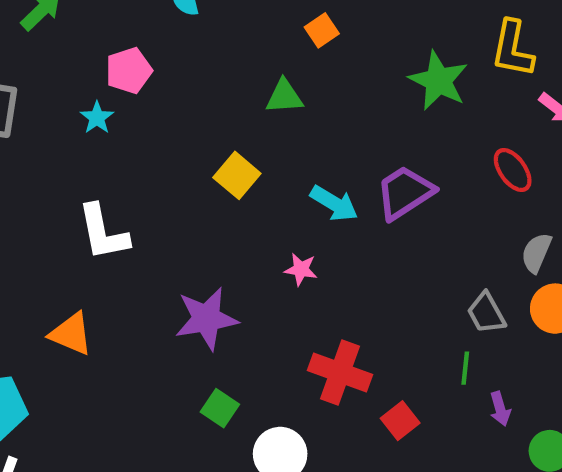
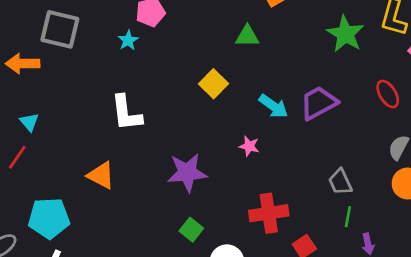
gray trapezoid: (486, 313) -> (340, 182), moved
red cross: (340, 372) -> (269, 213), turned -33

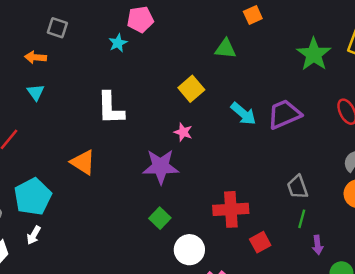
gray square: (60, 29) -> (57, 28), size x0.6
orange arrow: (23, 64) -> (35, 57), moved, size x0.7
cyan triangle: (29, 122) -> (36, 92), moved
pink star: (249, 146) -> (183, 132), moved
cyan pentagon: (49, 218) -> (33, 197), turned -30

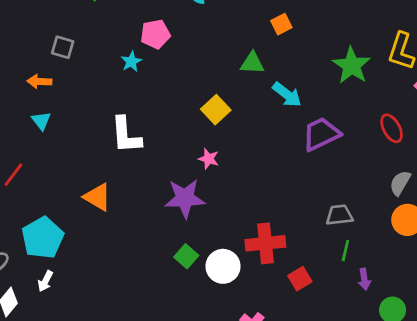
cyan arrow: (243, 114) -> (287, 95), moved
gray trapezoid: (298, 187) -> (339, 215), turned 105
white circle: (189, 250) -> (223, 266), moved

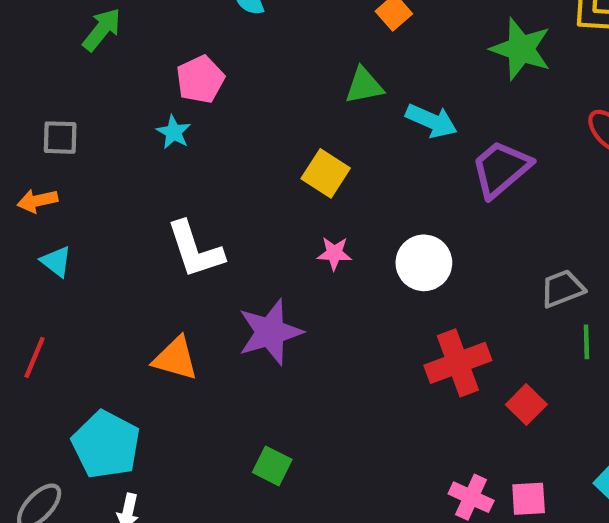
purple star: (185, 198) -> (270, 332), moved
green square: (186, 256) -> (272, 466), moved
white circle: (223, 266) -> (424, 263), moved

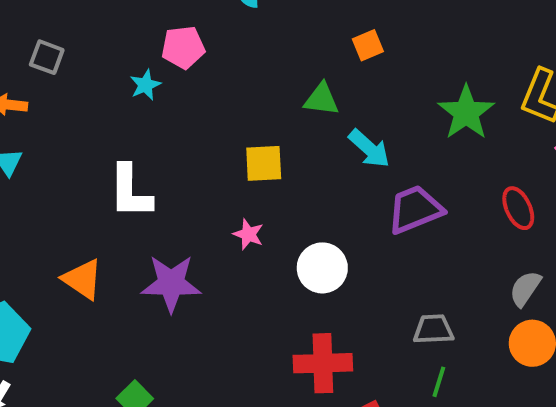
yellow square: (326, 173) -> (264, 163), turned 36

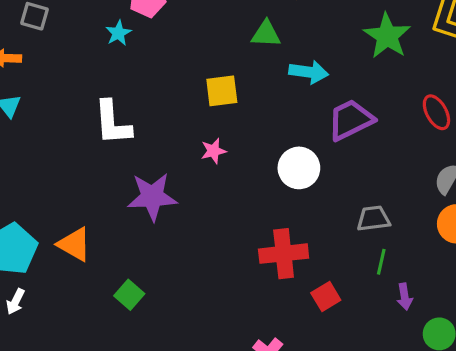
cyan arrow: (369, 149) -> (309, 72), turned -30
pink star: (248, 234) -> (213, 151), turned -30
white circle: (322, 268) -> (299, 168), moved
orange triangle: (83, 279) -> (74, 244), moved

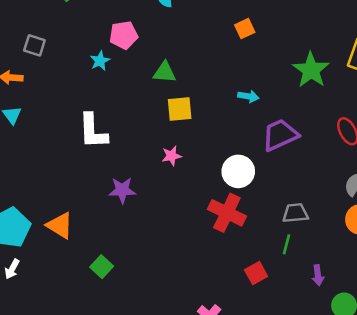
green triangle: (266, 34) -> (165, 72), moved
cyan arrow: (309, 72) -> (248, 96), size x0.7
purple star: (152, 197) -> (122, 190), size x0.7
red cross: (284, 254) -> (227, 213), moved, turned 30
green line: (381, 262) -> (287, 244), moved

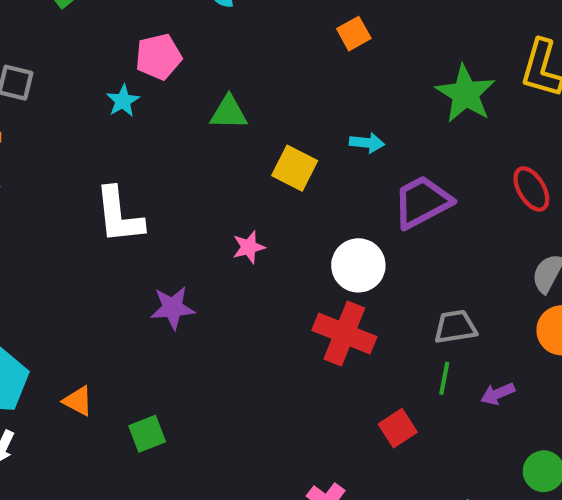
yellow square: (180, 109) -> (295, 168), moved, turned 36
orange triangle: (60, 225) -> (78, 401), moved, size x0.7
green square: (102, 267) -> (147, 434), turned 30
purple arrow: (318, 275) -> (498, 394), moved, turned 78

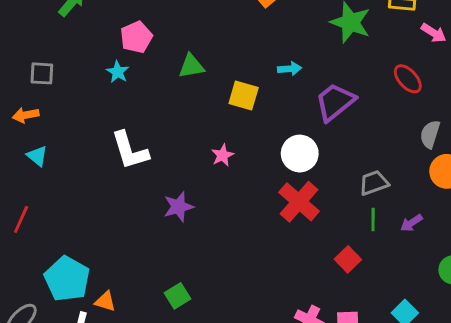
red cross: (344, 334) -> (299, 202), turned 30
orange triangle: (78, 401) -> (105, 301), moved

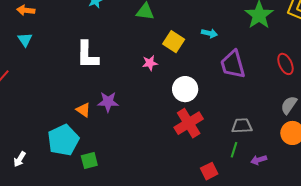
purple trapezoid: (335, 102) -> (233, 64), turned -84
white circle: (300, 154) -> (185, 89), moved
pink star: (223, 155) -> (150, 63), moved
cyan pentagon: (67, 279) -> (63, 140), moved
orange triangle: (105, 301) -> (83, 110), moved

